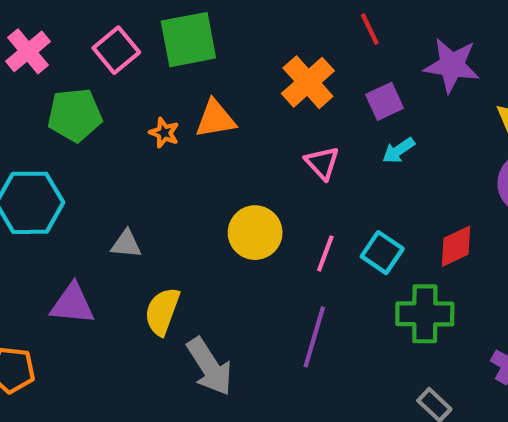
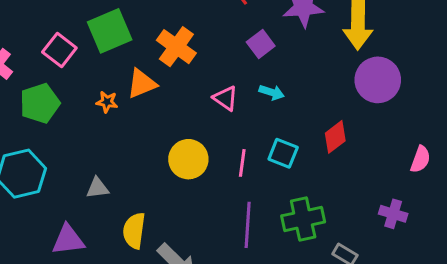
orange cross: (308, 82) -> (176, 47), moved
cyan arrow: (399, 150) -> (272, 92), moved, turned -115
green cross: (425, 314) -> (303, 219), moved

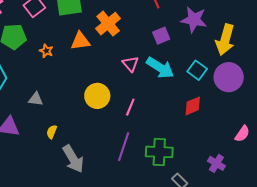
cyan arrow: (272, 92) -> (160, 68), size x1.8
orange star: (107, 102) -> (46, 51), moved
cyan square: (283, 153) -> (197, 70), moved
yellow semicircle: (134, 231) -> (52, 132), size x0.6

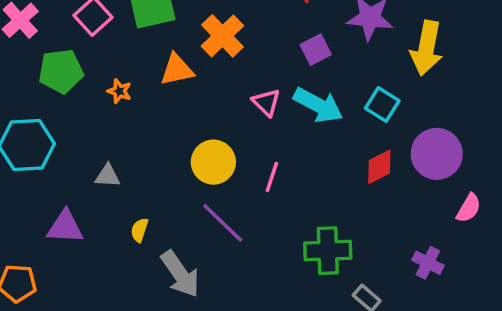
purple circle: (229, 77) -> (437, 154), moved
purple line: (124, 147) -> (223, 223), moved, turned -60

